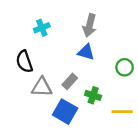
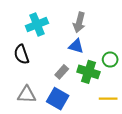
cyan cross: (42, 28) -> (37, 24), size x1.5
gray triangle: (42, 87) -> (27, 95), moved
green cross: (93, 95) -> (88, 72), moved, size x1.5

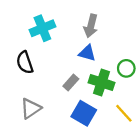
gray triangle: (27, 95) -> (31, 109), turned -36
blue square: (58, 99) -> (84, 113), moved
yellow line: (108, 99) -> (124, 113), turned 48

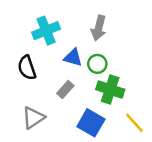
blue triangle: (87, 53) -> (73, 57), moved
green circle: (126, 68) -> (97, 64), moved
gray rectangle: (71, 83) -> (65, 89), moved

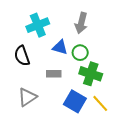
gray rectangle: (65, 89) -> (54, 74), turned 48
yellow line: (134, 123) -> (100, 103), moved

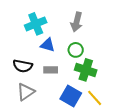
blue triangle: (60, 47) -> (48, 45), moved
black semicircle: (22, 56) -> (23, 66), moved, turned -60

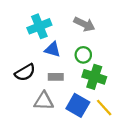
gray arrow: (77, 22) -> (84, 24), turned -78
black semicircle: (23, 66) -> (25, 72), turned -42
gray triangle: (26, 92) -> (44, 101), moved, turned 36

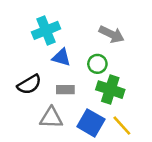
gray arrow: (84, 24) -> (112, 34), moved

